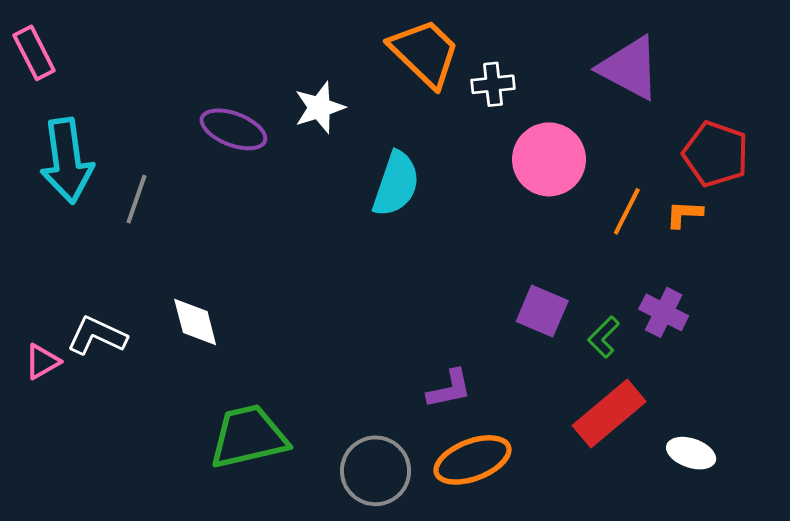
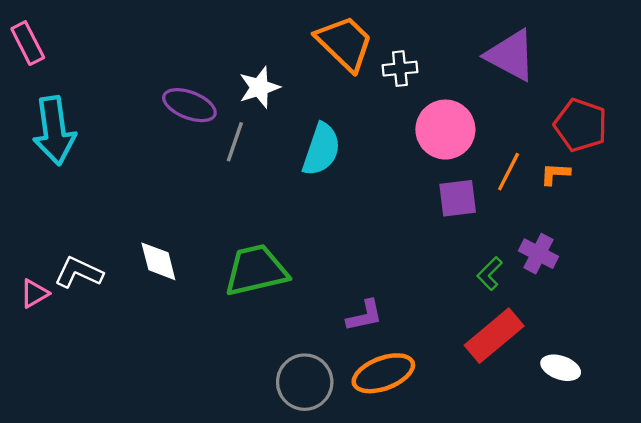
gray line: (136, 199) -> (235, 142), moved
purple square: (542, 311) -> (458, 198), moved, turned -30
green trapezoid: (248, 437) -> (256, 270), moved

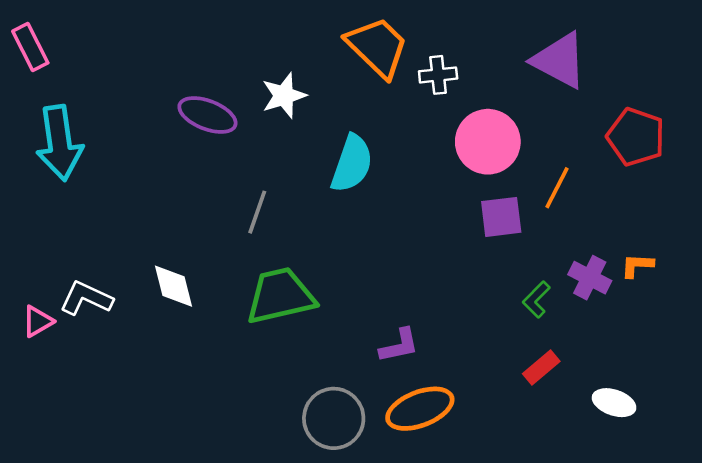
gray line: (235, 142) -> (257, 212), moved
orange L-shape: (555, 174) -> (637, 265), moved
red rectangle: (494, 336) -> (541, 367), size x0.6

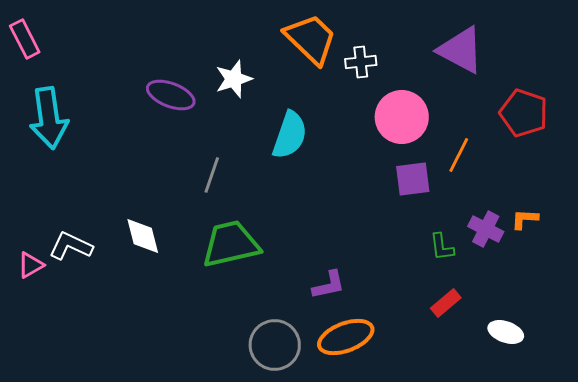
green L-shape: (536, 299) -> (442, 247), turned -52

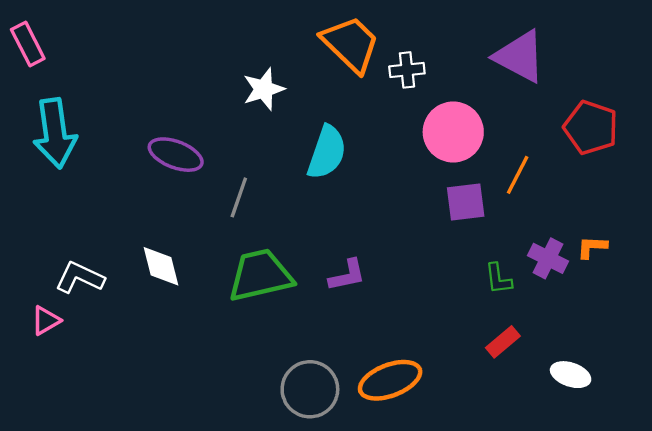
purple ellipse: (171, 95) -> (176, 155), moved
pink triangle: (31, 265) -> (46, 320), moved
purple L-shape: (329, 285) -> (347, 275), moved

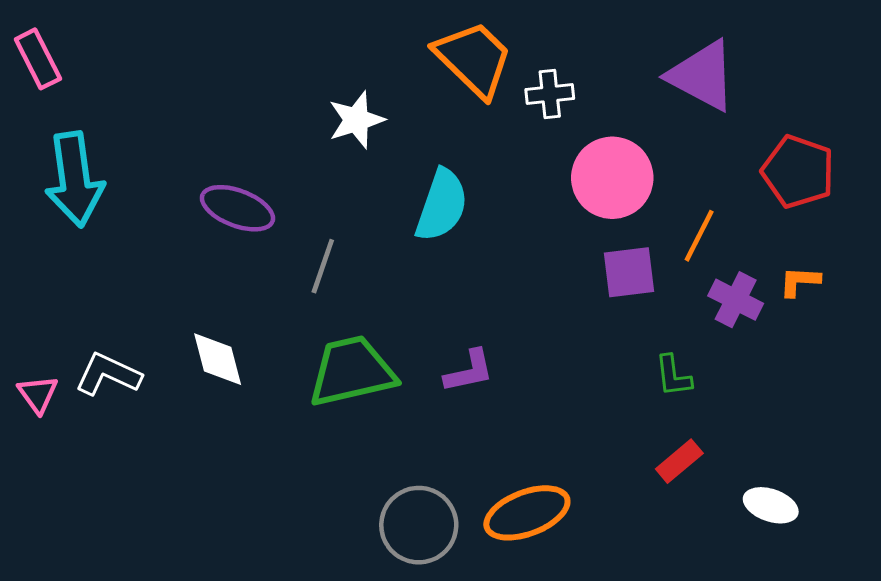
orange L-shape: (592, 247) -> (800, 281), moved
purple cross: (548, 258) -> (736, 300), moved
pink triangle: (46, 320) -> (38, 394), moved, turned -36

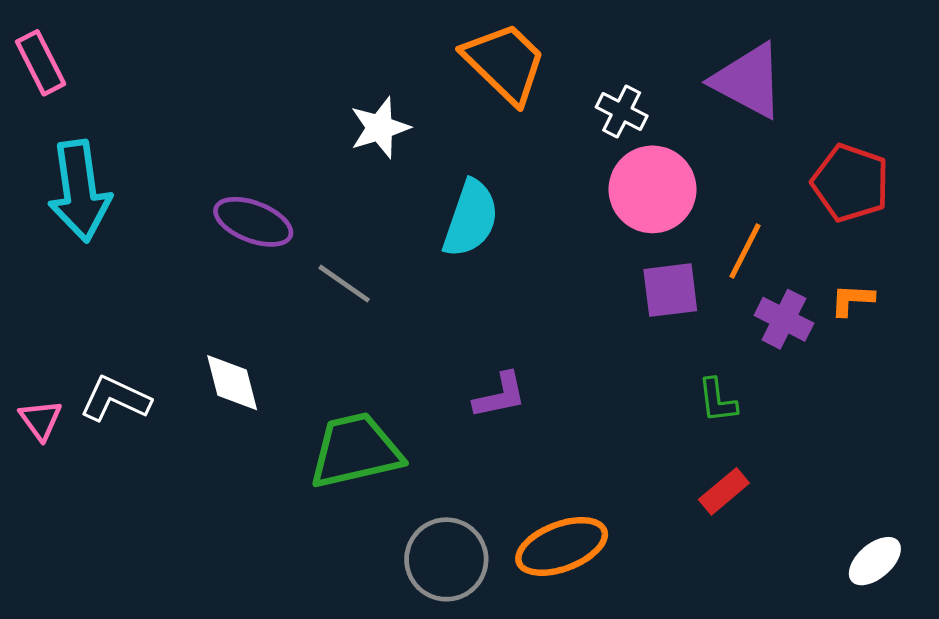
white cross: (550, 94) -> (622, 111), moved, turned 33
gray line: (323, 266) -> (344, 284), turned -74
green trapezoid: (352, 371) -> (355, 451), moved
white ellipse: (771, 505) -> (875, 561), moved, turned -60

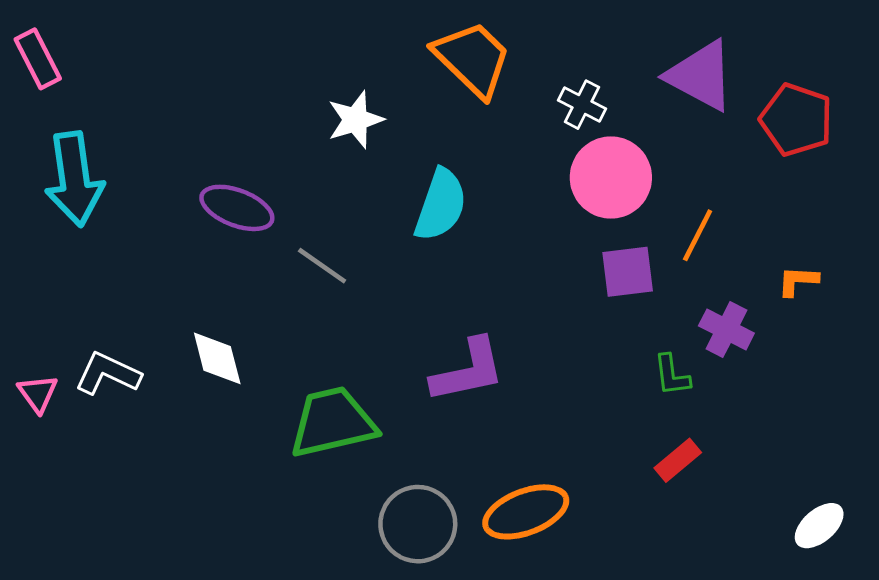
red pentagon: (851, 183) -> (796, 120), moved
purple cross: (784, 319) -> (726, 330), moved
purple L-shape: (500, 396) -> (468, 371), size x1.5

